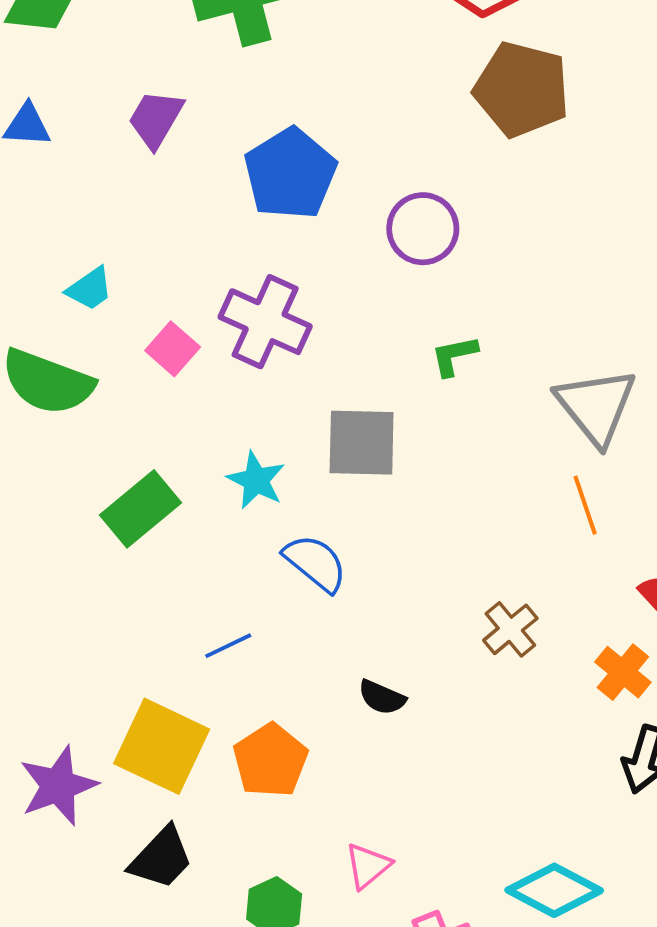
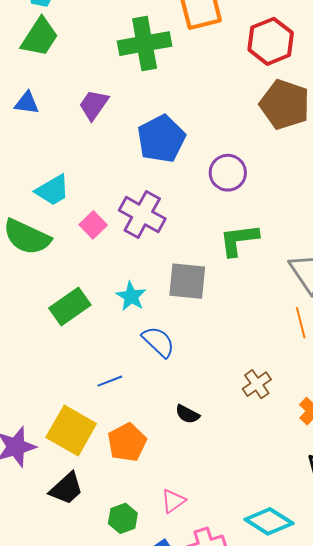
cyan trapezoid: (90, 289) -> (53, 190), size x1.4
green L-shape: (454, 356) -> (239, 240), size x1.6

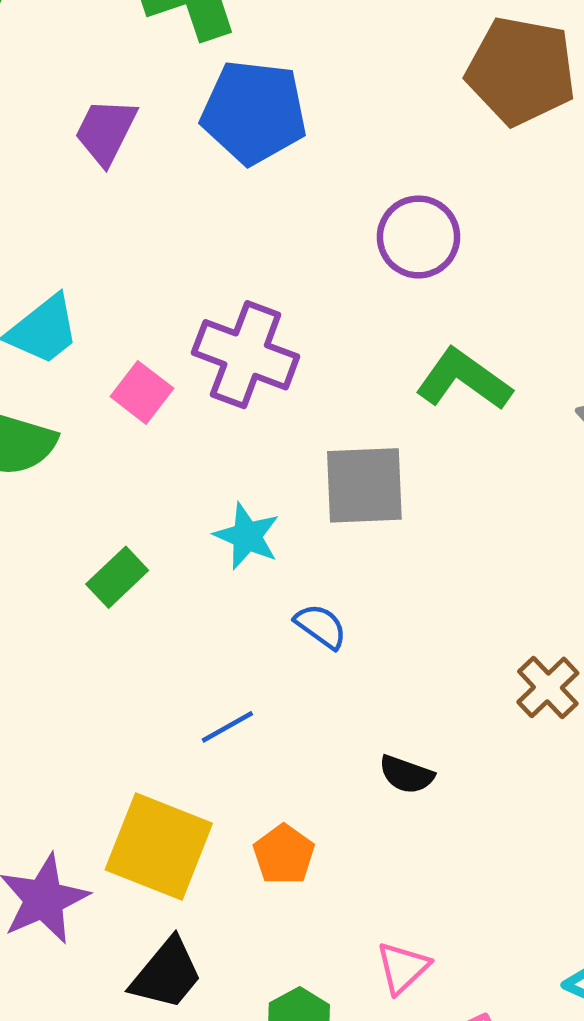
blue pentagon: (161, 139) -> (254, 112), moved, turned -30
green L-shape: (239, 240) -> (464, 379), turned 51
green rectangle: (70, 307) -> (117, 577), size x0.7
blue semicircle: (158, 342) -> (321, 626), size x0.7
orange pentagon: (127, 442) -> (284, 855), size x0.7

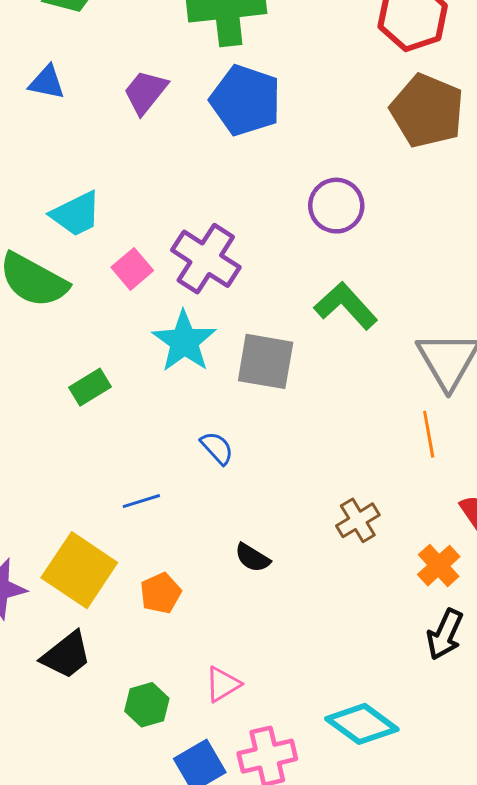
cyan star: (247, 536) -> (184, 341), moved, size x1.4

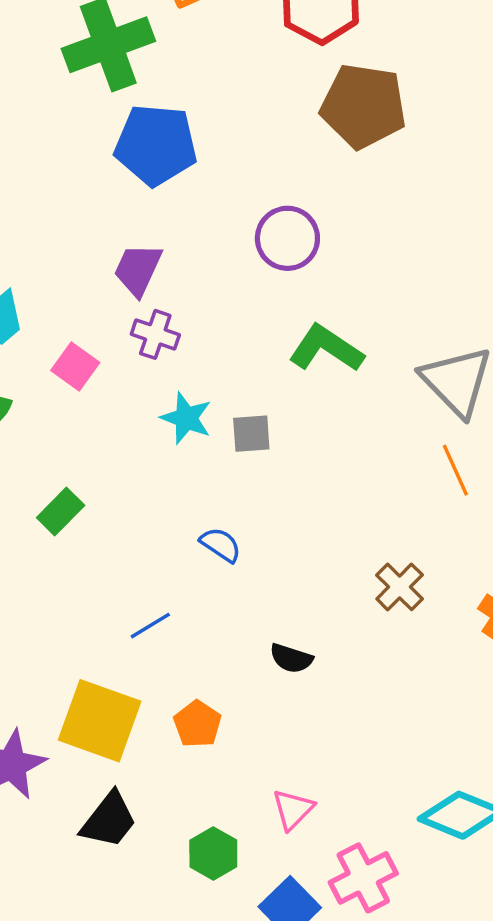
purple trapezoid: (145, 92) -> (138, 270), moved
purple cross: (206, 259) -> (155, 334), size x0.6
cyan star: (184, 341) -> (186, 418), moved, size x0.7
gray square: (266, 361) -> (251, 434), size x0.6

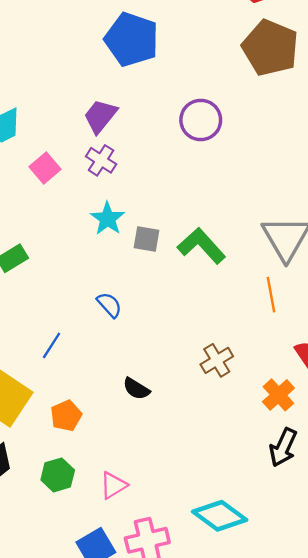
green L-shape: (326, 349) -> (202, 246), moved
blue line: (150, 626) -> (52, 345), turned -40
green hexagon: (213, 854) -> (58, 475), moved

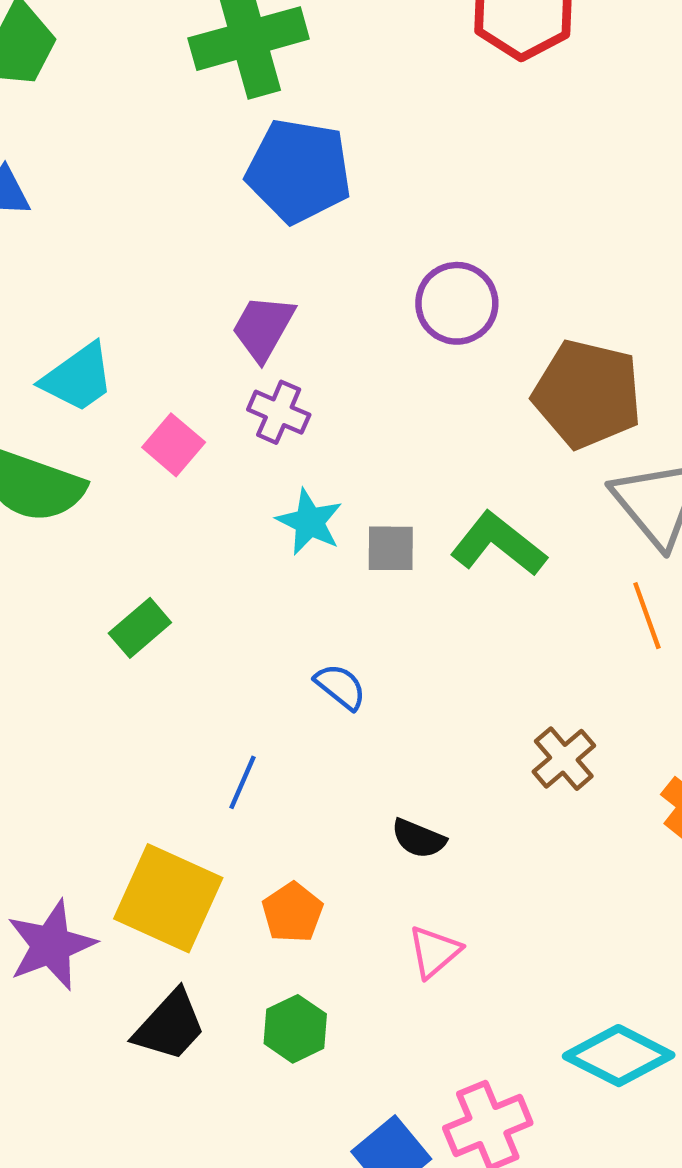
brown pentagon: (270, 48) -> (587, 394), moved
pink triangle: (113, 485) -> (434, 952), moved

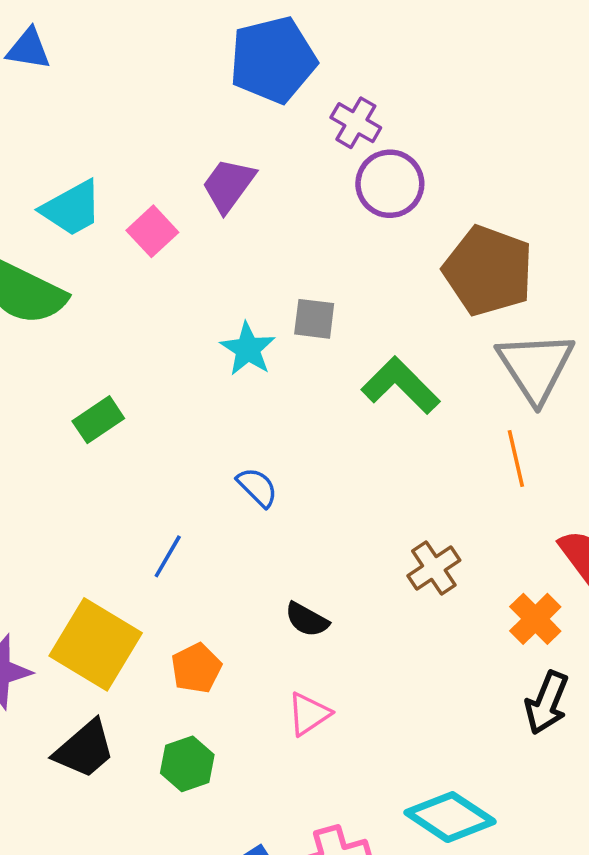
blue pentagon: (299, 171) -> (273, 60), turned -30
purple cross: (279, 412) -> (356, 123), moved
pink square: (174, 445) -> (152, 231), moved
gray square: (391, 548) -> (314, 319), moved

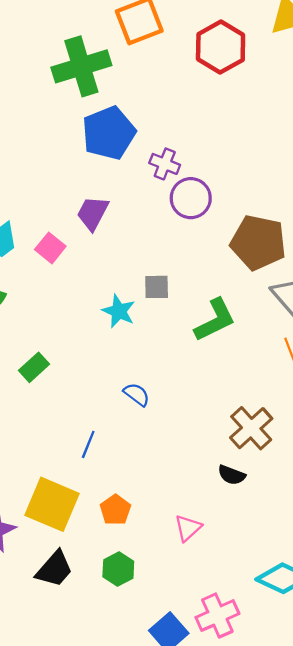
green L-shape: (401, 385) -> (215, 320), turned 117
brown cross: (434, 568) -> (251, 428), size x1.4
black semicircle: (307, 620) -> (232, 475), moved

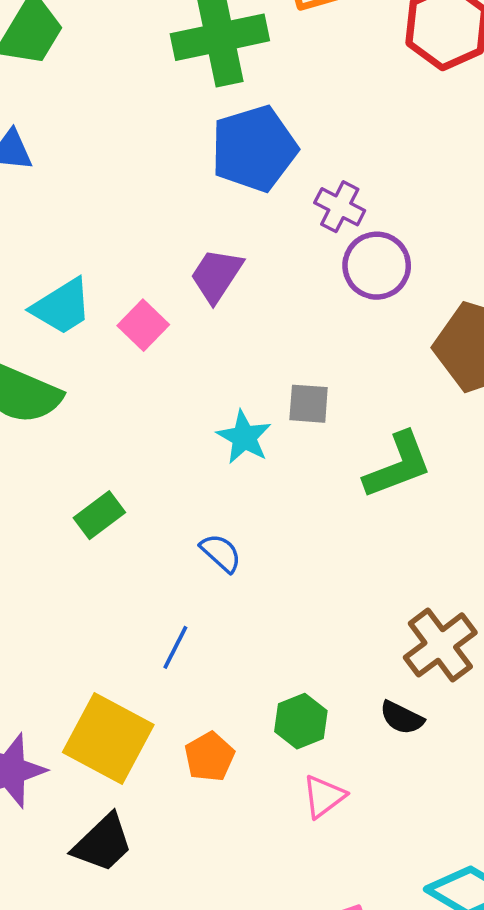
blue semicircle: (137, 394) -> (221, 553), moved
green hexagon: (118, 569) -> (301, 721), moved

